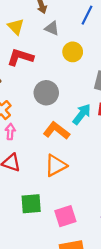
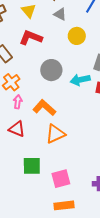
cyan arrow: (82, 114) -> (80, 80), moved, turned -144
orange L-shape: (56, 131) -> (44, 108), moved

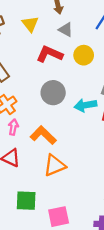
red L-shape: (31, 38) -> (49, 54), moved

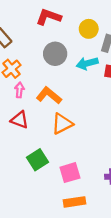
yellow circle: (84, 55) -> (89, 29), moved
green square: (26, 201) -> (37, 160), turned -30

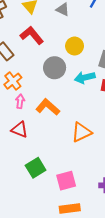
red L-shape: (49, 17) -> (32, 35), moved, turned 30
yellow circle: (89, 29) -> (75, 46), moved
orange triangle: (62, 124) -> (81, 132), moved

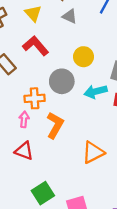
orange cross: (13, 81) -> (35, 98), moved, turned 36
orange L-shape: (48, 107) -> (55, 125), turned 80

